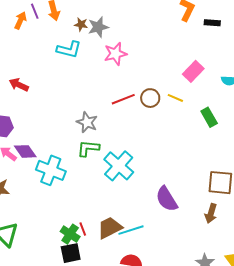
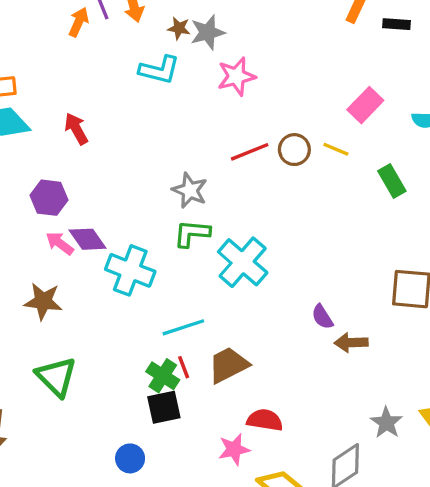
red arrow: (19, 85) -> (76, 129), turned 36
purple semicircle: (167, 199) -> (322, 317), size x0.6
brown arrow: (211, 213) -> (351, 343), moved, turned 72
cyan line: (131, 230) -> (183, 327), moved

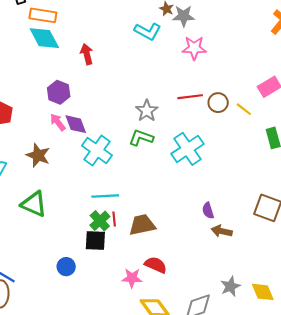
cyan cross: (243, 262) -> (187, 149), moved
cyan line: (183, 327) -> (105, 196), moved
green triangle: (56, 377) -> (34, 204), turned -36

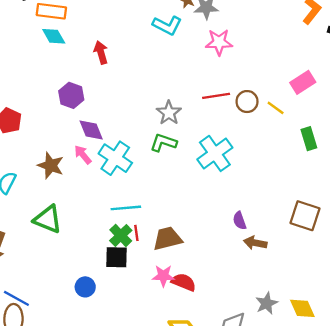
cyan diamond: (44, 38) -> (54, 36), size x0.7
pink arrow: (58, 122) -> (83, 155), moved
pink star: (132, 278) -> (163, 276), moved

